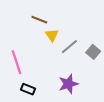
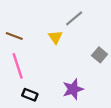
brown line: (39, 20) -> (14, 36), moved
gray line: (69, 47) -> (74, 18), moved

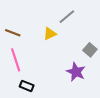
yellow triangle: (55, 37) -> (50, 34), turned 40
purple star: (73, 89) -> (76, 72), moved, turned -30

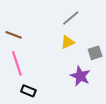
yellow triangle: (50, 34) -> (68, 42), moved
gray square: (90, 50) -> (95, 53), turned 32

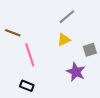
pink line: (17, 63) -> (30, 55), moved

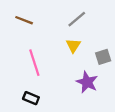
brown line: (13, 33) -> (24, 20), moved
yellow triangle: (64, 40) -> (73, 45), turned -32

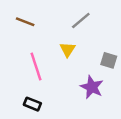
yellow triangle: (73, 45) -> (68, 50), moved
gray square: (103, 57) -> (109, 60), turned 35

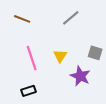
yellow triangle: (68, 50) -> (60, 56), moved
black rectangle: (32, 104) -> (28, 91), turned -40

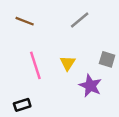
black rectangle: (28, 91) -> (22, 105), moved

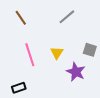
brown line: (25, 21) -> (21, 18), turned 35

